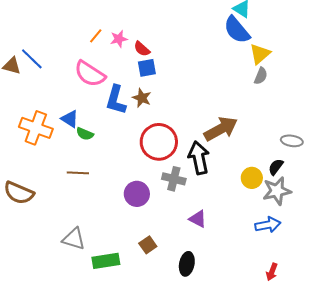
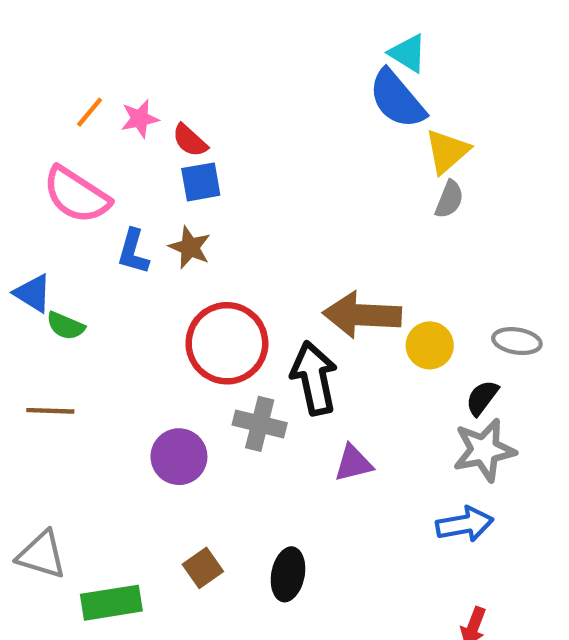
blue L-shape: (116, 100) -> (133, 252), size x0.7
brown arrow: (221, 129) -> (362, 315), turned -148
yellow circle: (252, 178) -> (430, 345), moved
purple triangle: (198, 219) -> (353, 463), moved, turned -42
black ellipse: (187, 264) -> (288, 574), moved

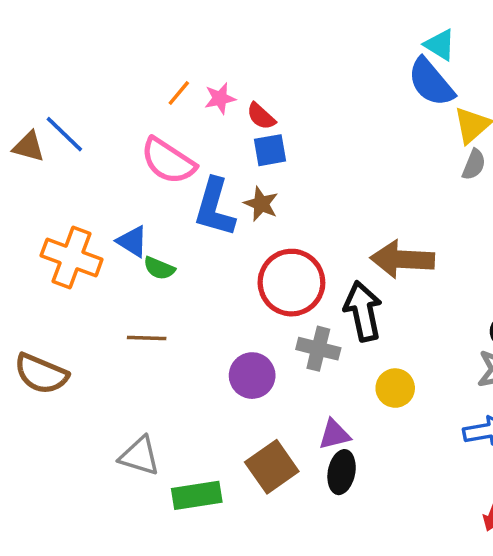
blue L-shape: (133, 252) -> (215, 207), size x1.6
yellow circle: (430, 345) -> (395, 388), moved
purple triangle: (353, 463) -> (334, 435), moved
brown square: (203, 568) -> (272, 467), size x1.6

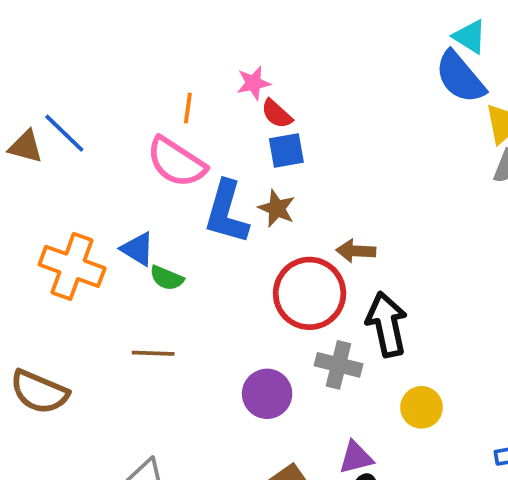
orange line: (179, 93) -> (188, 108), moved, turned -32
pink star: (220, 98) -> (254, 83), moved
brown arrow: (402, 259) -> (356, 251), moved, size x0.6

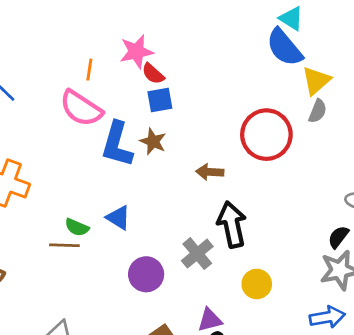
pink star: (254, 83) -> (136, 52), size x1.4
blue triangle: (138, 249) -> (118, 218), moved
green semicircle: (167, 278) -> (77, 227), moved
red circle: (310, 293) -> (266, 135), moved
gray cross: (338, 365) -> (197, 254), turned 36

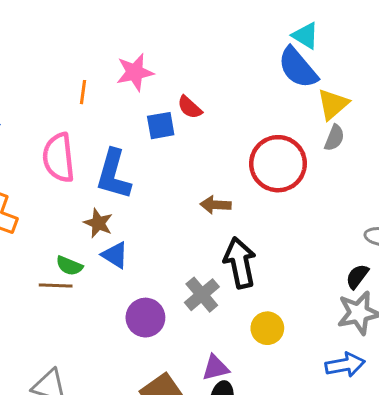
red semicircle: (153, 74) -> (190, 107), moved
pink semicircle: (81, 108) -> (59, 158), moved, turned 51
brown star: (153, 142) -> (98, 223), moved

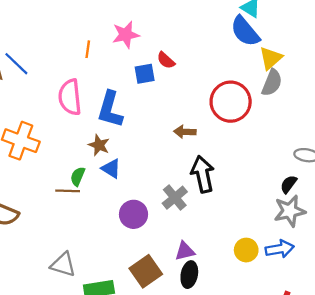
gray semicircle: (334, 138) -> (272, 83), size x1.4
green semicircle: (69, 266) -> (78, 176), turned 90
yellow circle: (267, 328) -> (246, 250), moved

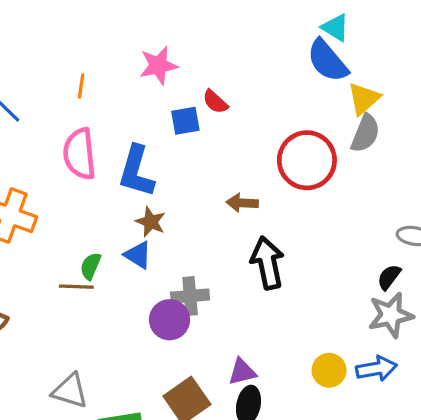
orange line: (88, 49) -> (81, 86), moved
brown star: (99, 145) -> (151, 222), moved
gray cross: (175, 198) -> (190, 296), moved, turned 35

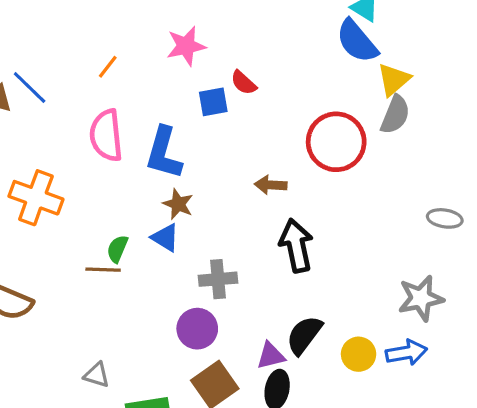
orange line: (81, 86) -> (108, 67), turned 30
black semicircle: (389, 277) -> (304, 335), moved, size x1.5
purple circle: (170, 320) -> (197, 329), moved
gray triangle: (70, 391) -> (97, 375), size x0.7

